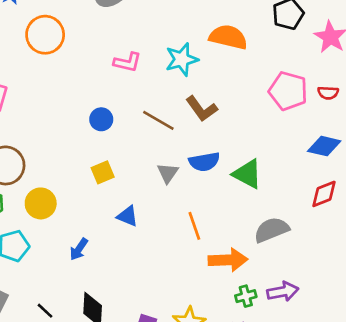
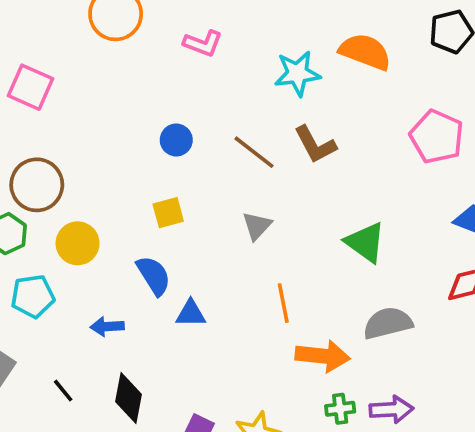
pink L-shape: (127, 62) -> (203, 43), moved
blue semicircle: (204, 162) -> (154, 275), moved, turned -120
blue triangle: (128, 216) -> (191, 313), moved, turned -30
blue arrow: (79, 249) -> (107, 326), moved, turned 45

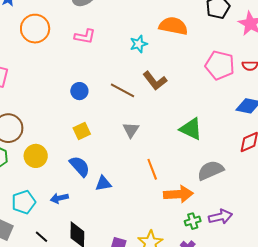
cyan star: (297, 73) -> (139, 44), size x0.7
cyan pentagon: (33, 296) -> (24, 202), moved

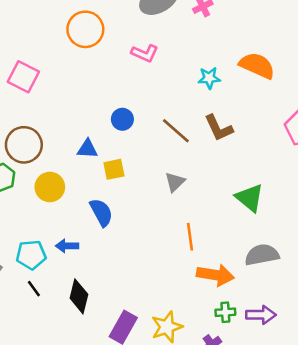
blue triangle: (103, 183) -> (87, 149), moved
cyan pentagon: (24, 202) -> (31, 255), moved

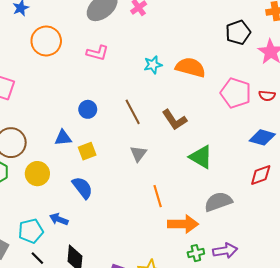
orange semicircle: (257, 66) -> (191, 67), moved
brown L-shape: (219, 128) -> (174, 120), moved
brown line: (176, 131) -> (133, 112), turned 30
blue arrow: (67, 246) -> (59, 219), turned 30

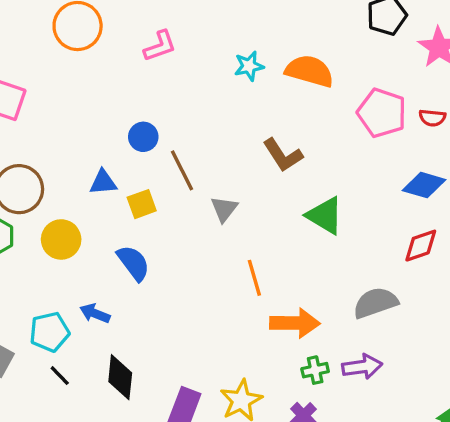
pink L-shape: (97, 53) -> (160, 46), turned -35
brown line: (133, 112) -> (182, 170), moved
gray semicircle: (218, 202) -> (375, 303), moved

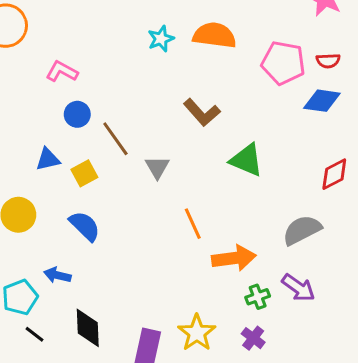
pink L-shape: (160, 46) -> (62, 71), moved, turned -124
blue diamond: (424, 185) -> (322, 101), moved
purple arrow: (362, 367) -> (298, 288), turned 52

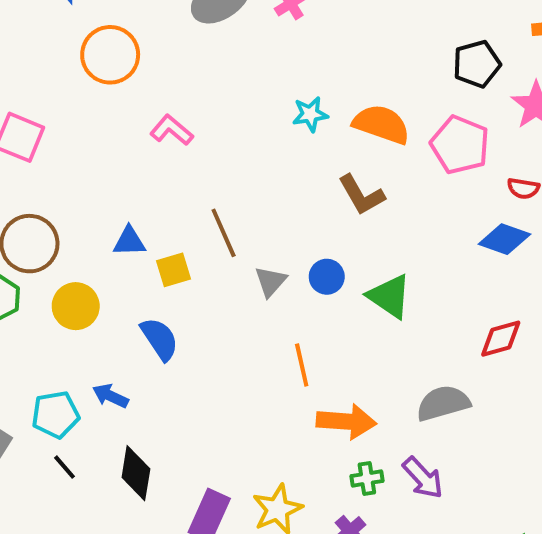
pink pentagon: (283, 63) -> (460, 145), moved
brown L-shape: (202, 112) -> (361, 195), moved
blue circle: (77, 114) -> (327, 277), moved

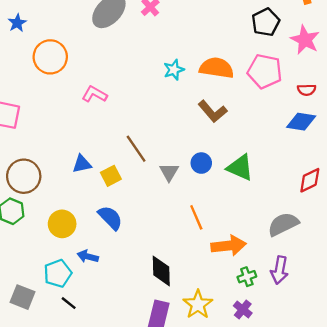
yellow circle: (76, 306) -> (62, 224), moved
black diamond: (136, 473) -> (161, 271), moved
purple arrow: (423, 478) -> (280, 270), turned 64

